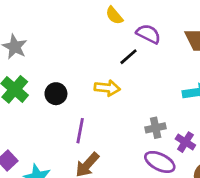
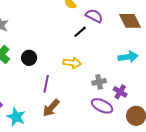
yellow arrow: (107, 88) -> (72, 63), moved

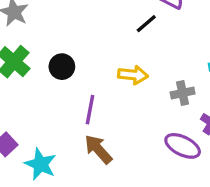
gray cross: (99, 82) -> (183, 93), moved
brown arrow: (51, 108) -> (98, 149), turned 96

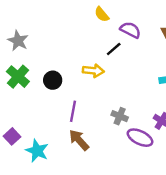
yellow arrow: (133, 75) -> (93, 71), moved
gray cross: (183, 93) -> (120, 116), moved, turned 35

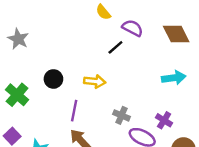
yellow arrow: (93, 71) -> (95, 81), moved
green cross: (18, 77) -> (17, 95), moved

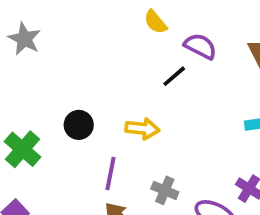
gray star: (18, 39) -> (24, 39), moved
gray cross: (122, 115) -> (165, 190), moved

